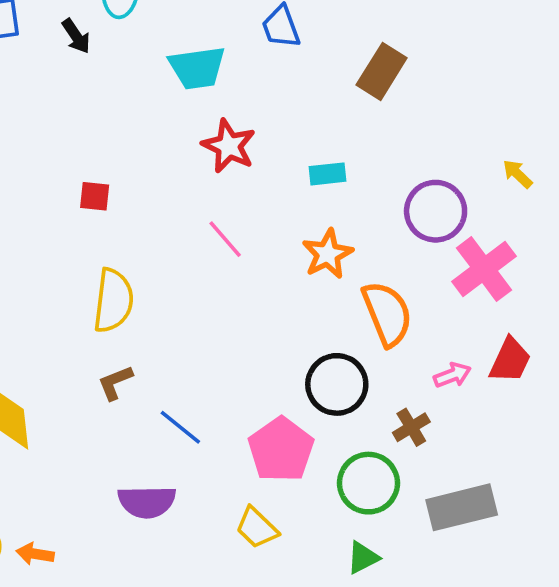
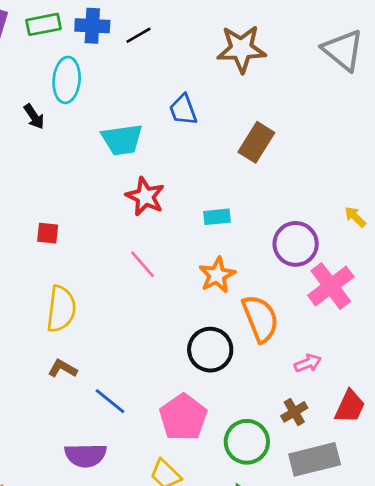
red trapezoid: (510, 360) -> (350, 407), moved
brown L-shape: (115, 383) -> (63, 369), turned 52
black circle: (337, 384) -> (210, 350), moved
brown cross: (411, 427) -> (294, 412), moved

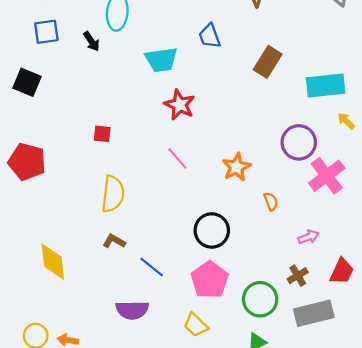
cyan rectangle: (217, 217) -> (326, 85), moved, size x1.8
orange semicircle: (260, 318) -> (271, 201), size x0.5
black circle: (210, 350) -> (212, 230), moved

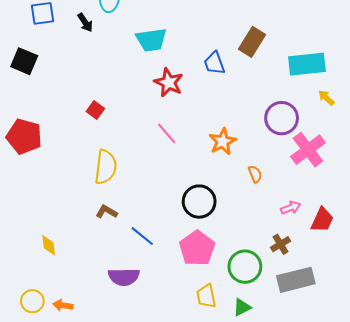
blue trapezoid: (210, 36) -> (214, 63), moved
red square: (102, 134) -> (95, 110), turned 30
yellow diamond: (53, 262) -> (49, 245), moved, size x0.6
red trapezoid: (342, 271) -> (322, 220), moved
yellow trapezoid: (196, 325) -> (206, 296), moved, turned 35

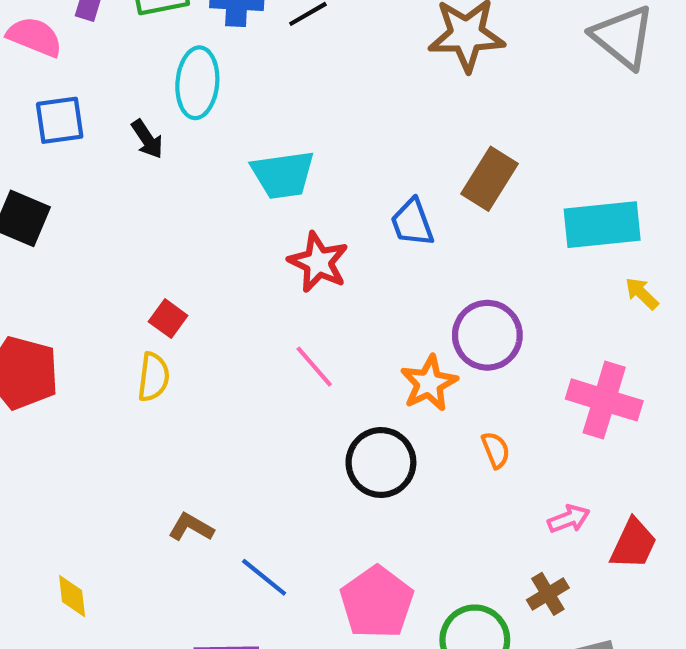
purple circle: (282, 118) -> (487, 335), moved
pink cross: (308, 150) -> (604, 400), turned -36
yellow semicircle: (106, 167) -> (153, 377), moved, size x0.7
black circle: (199, 202) -> (381, 463), moved

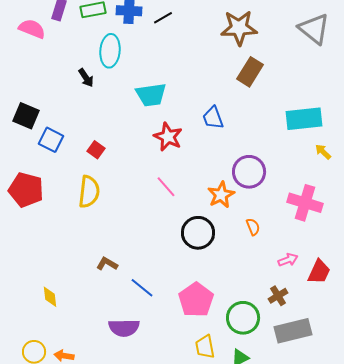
blue square: (60, 120) -> (51, 140), moved, turned 35
brown rectangle: (489, 179) -> (250, 72), moved
red square: (168, 319) -> (96, 150), moved
yellow semicircle: (153, 377) -> (89, 192), size x1.4

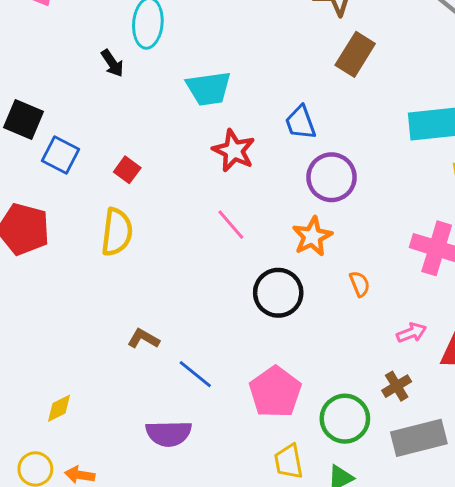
purple circle: (249, 172) -> (332, 177), moved
yellow diamond: (50, 297) -> (59, 408), moved, turned 70

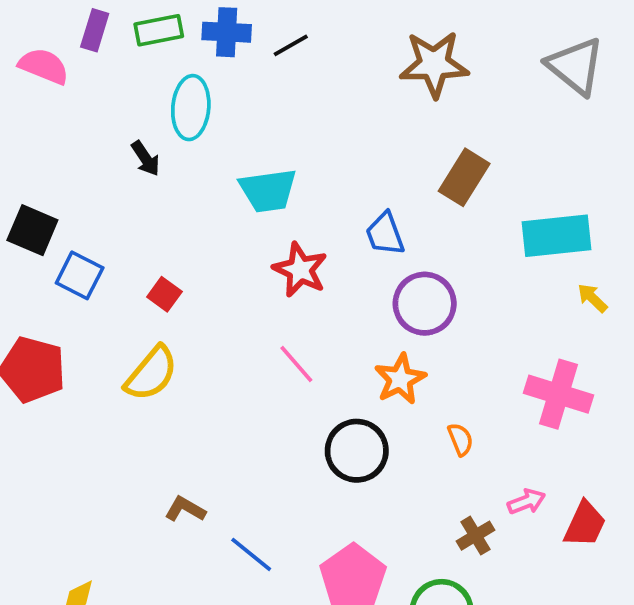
brown rectangle: (355, 54) -> (464, 177), moved
yellow semicircle: (117, 232) -> (151, 373), turned 33
brown cross: (397, 386) -> (476, 536), moved

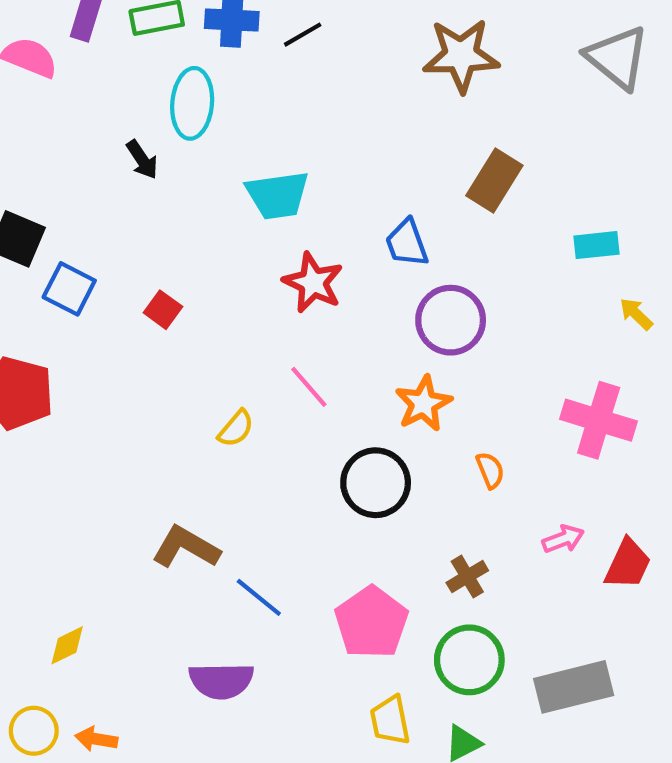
cyan rectangle: (557, 236) -> (596, 245), size x0.6
yellow semicircle: (151, 373) -> (236, 429), moved, size x0.6
brown L-shape: (185, 509) -> (186, 547), size x1.5
brown cross: (476, 536) -> (467, 577), moved

